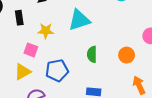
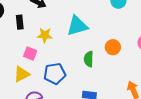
orange circle: (127, 55) -> (113, 47), moved

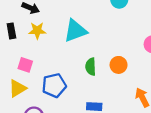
yellow star: (45, 35) -> (37, 31), moved
orange circle: (113, 47) -> (119, 65), moved

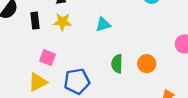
cyan triangle: (75, 31) -> (103, 24), size x0.6

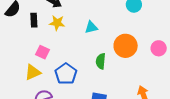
orange circle: (147, 64) -> (126, 46), moved, size x1.5
blue pentagon: (77, 81) -> (66, 74), turned -30

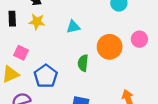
pink circle: (159, 48) -> (139, 39), moved

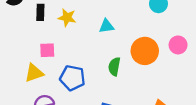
pink square: (21, 53) -> (47, 50), turned -32
blue pentagon: (46, 76) -> (72, 78), turned -30

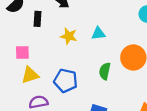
yellow star: (67, 18) -> (69, 36), moved
pink square: (47, 50) -> (22, 52), moved

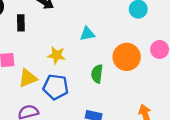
yellow star: (69, 36) -> (56, 55), moved
yellow triangle: (30, 75) -> (28, 78), moved

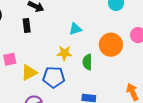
black rectangle: (21, 23) -> (27, 25), moved
yellow star: (56, 55) -> (64, 53), moved

